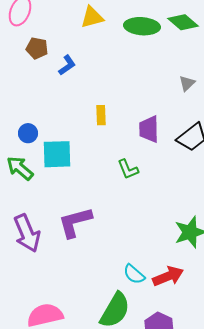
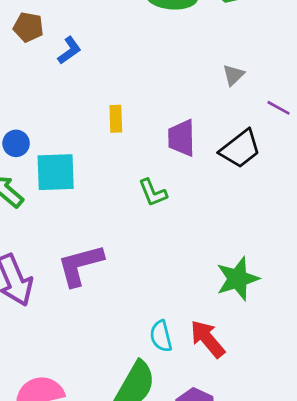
cyan semicircle: (134, 274) -> (161, 336), turned 35
red arrow: (168, 276) -> (207, 339), turned -108

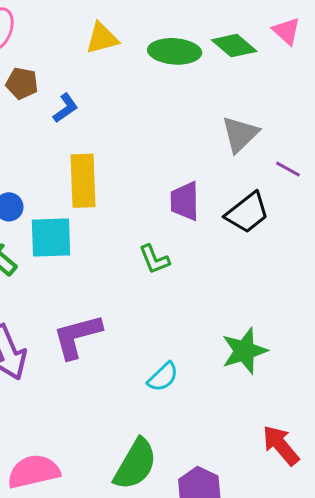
gray triangle: (233, 75) -> (240, 134), size x1.6
yellow rectangle: (116, 119) -> (83, 181), moved, size x1.8
cyan semicircle: (161, 336) -> (163, 377), moved, turned -120
red arrow: (207, 339) -> (281, 445), moved

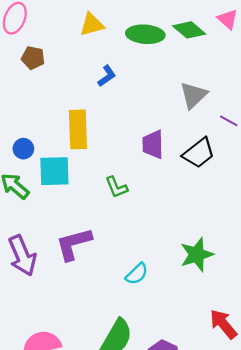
blue L-shape: (66, 108) -> (107, 76), moved
green L-shape: (154, 259) -> (116, 187), moved

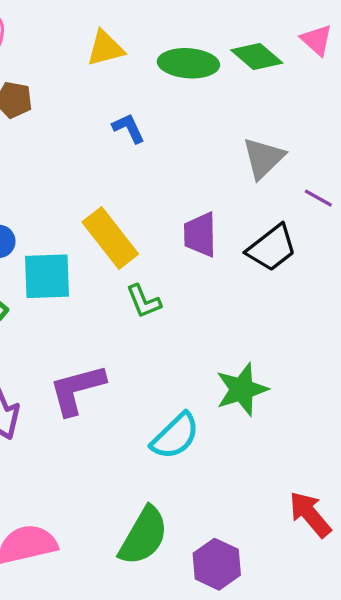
blue L-shape: (107, 76) -> (129, 128), turned -80
yellow rectangle: (78, 129) -> (110, 238), moved, turned -36
green star: (197, 255) -> (242, 389), moved
cyan semicircle: (137, 274) -> (175, 436), size x1.4

